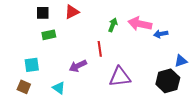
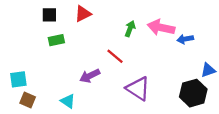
red line: (100, 49) -> (115, 56), turned -42
cyan square: (32, 65) -> (18, 79), moved
purple triangle: (120, 77) -> (138, 88), turned 40

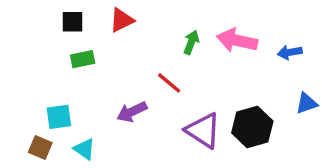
blue arrow: (185, 39) -> (290, 52), moved
cyan square: (18, 79) -> (59, 117), moved
black hexagon: (193, 93) -> (252, 127), moved
cyan triangle: (68, 101) -> (84, 149), moved

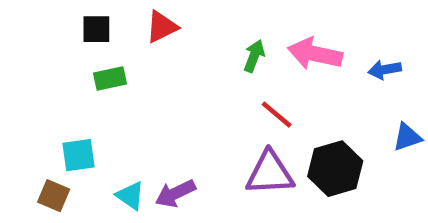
red line: (169, 83) -> (277, 115), moved
purple arrow: (132, 112) -> (175, 193), moved
purple triangle: (203, 130) -> (270, 173), turned -36
cyan triangle: (84, 149) -> (130, 196), moved

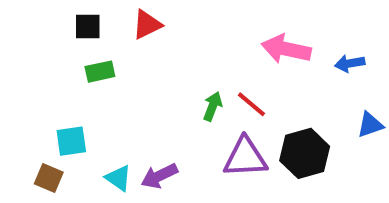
green arrow: (254, 56) -> (213, 106), moved

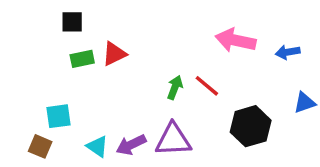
red triangle: (147, 24) -> (114, 54), moved
purple triangle: (245, 158) -> (173, 140), moved

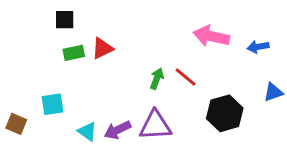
brown square: (40, 146) -> (16, 124), moved

